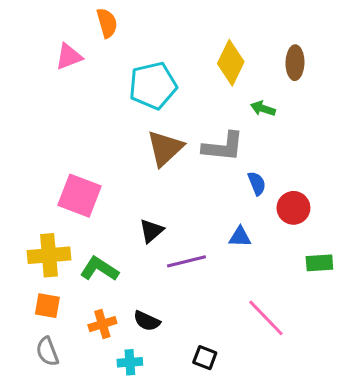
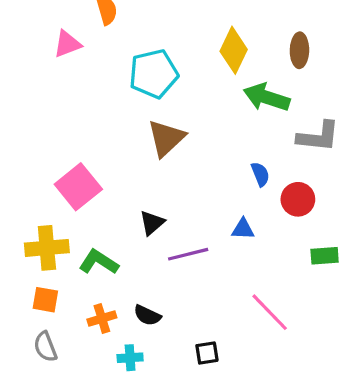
green arrow: (263, 109) -> (267, 97), size x1.8
gray L-shape: (223, 147) -> (318, 137), moved
pink square: (79, 196) -> (78, 187), turned 30
black square: (205, 358) -> (207, 353), turned -30

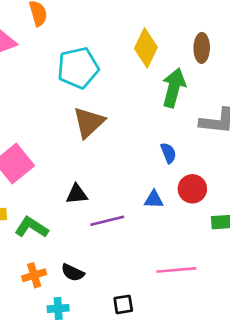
green arrow: (267, 97) -> (174, 88), turned 87
red circle: (298, 199) -> (192, 189), moved
black triangle: (152, 223) -> (77, 194), turned 35
pink line: (270, 312) -> (176, 270), turned -51

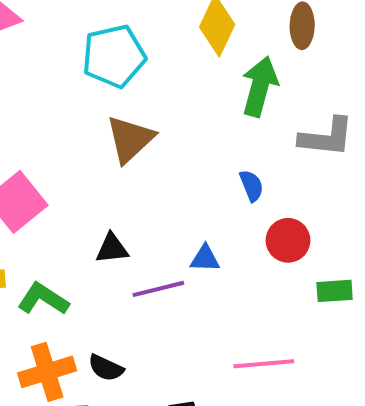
blue triangle: (154, 199) -> (205, 259), moved
orange cross: (34, 275) -> (47, 372), size x1.5

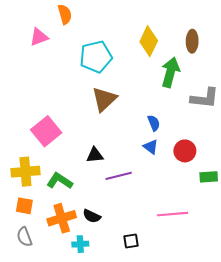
blue semicircle: (252, 186) -> (154, 123), moved
blue triangle: (205, 259) -> (151, 147), moved, turned 35

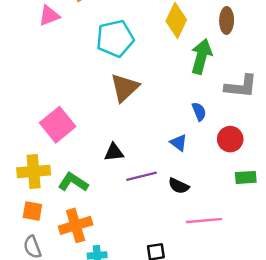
blue semicircle: (154, 123) -> (199, 112), moved
red circle: (185, 151) -> (230, 139), moved
black semicircle: (92, 216) -> (179, 186), moved

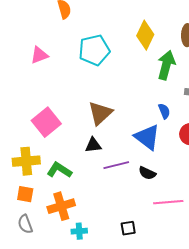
pink triangle: (49, 16) -> (39, 55), moved
brown triangle: (125, 88) -> (100, 113), moved
blue triangle: (179, 143) -> (147, 137), size x1.8

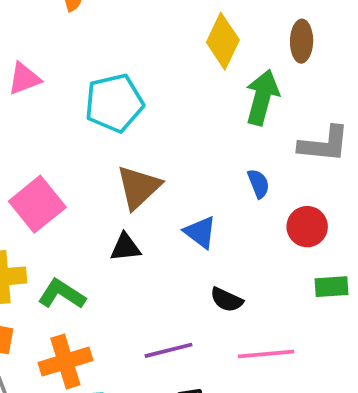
cyan pentagon: (94, 50) -> (114, 103), moved
blue triangle: (147, 137) -> (200, 232), moved, size x0.7
purple line: (116, 165) -> (168, 350), moved

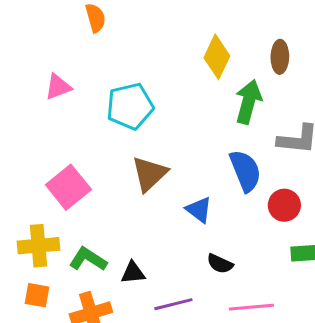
blue semicircle: (258, 184) -> (245, 171), size x1.8
black triangle: (125, 247) -> (133, 273), moved

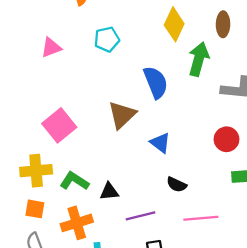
cyan pentagon: (130, 106) -> (107, 39), moved, size x0.7
blue semicircle: (245, 171) -> (156, 82), moved

